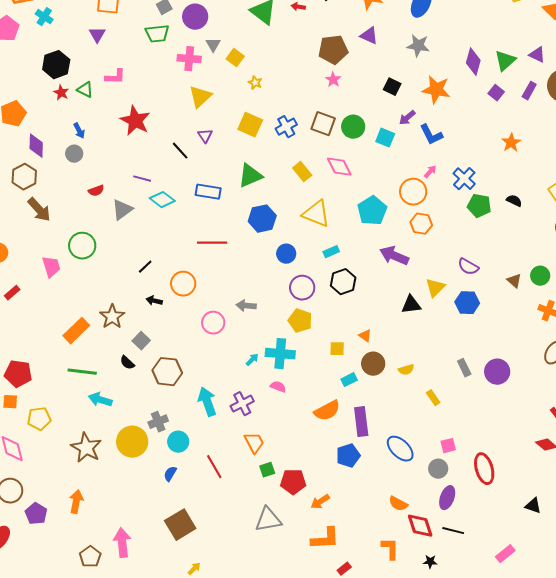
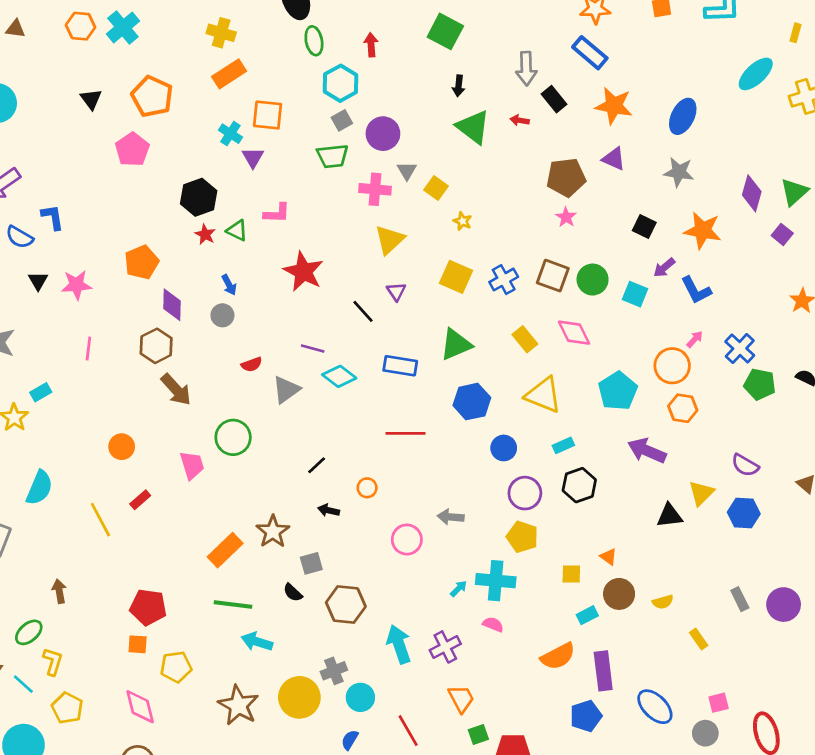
cyan cross: (44, 17) -> (230, 134), moved
orange circle: (183, 284) -> (367, 488), size x0.6
gray square: (141, 341) -> (311, 563), turned 30

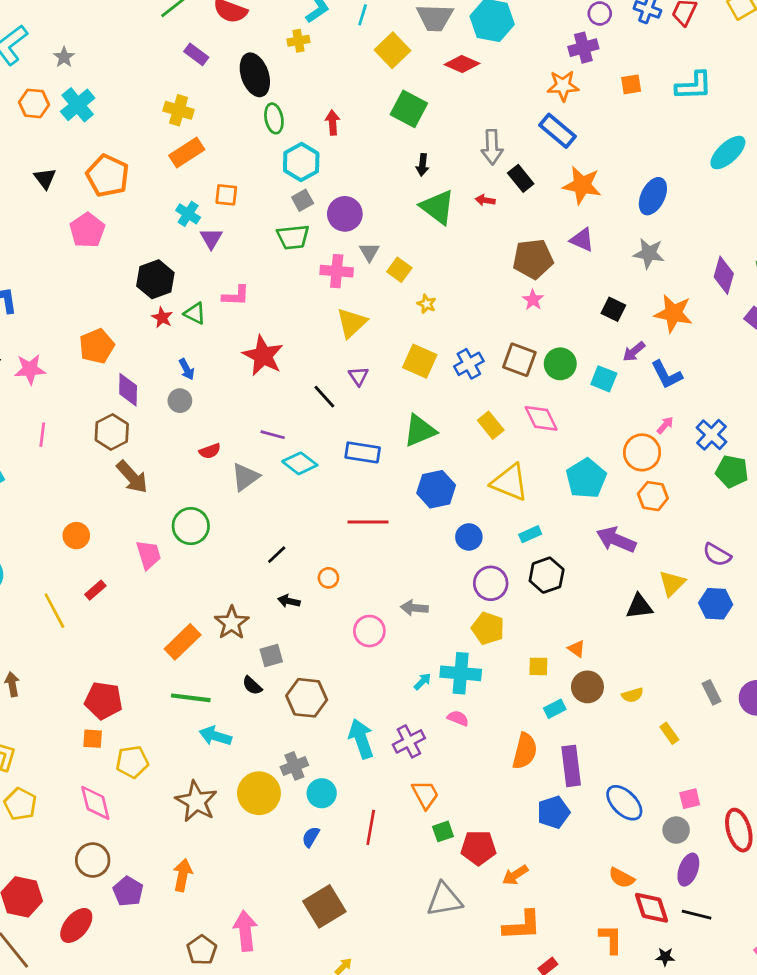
orange square: (268, 115) -> (226, 195), size x0.7
orange semicircle: (558, 656) -> (525, 751), turned -48
red line: (408, 731) -> (371, 827), turned 40

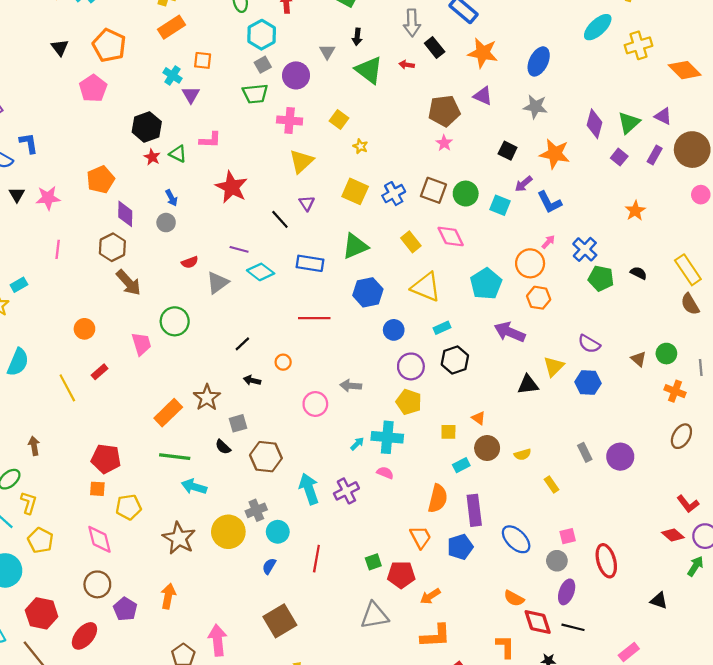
gray triangle: (369, 252) -> (327, 52), moved
orange trapezoid: (425, 795) -> (421, 537), moved

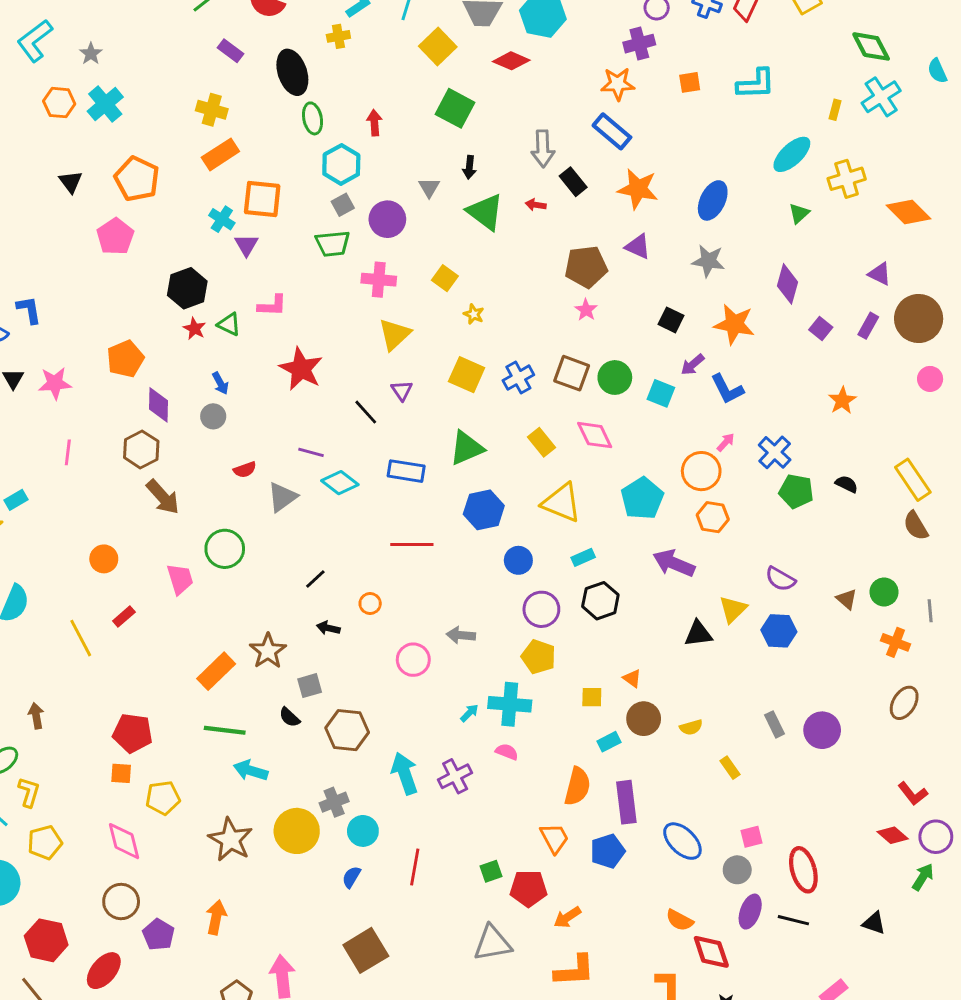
orange square: (203, 60) -> (262, 199), size x1.6
green triangle: (629, 123) -> (799, 213), moved, size x0.7
yellow pentagon: (40, 540) -> (45, 842), turned 30
black line: (573, 627) -> (793, 920), moved

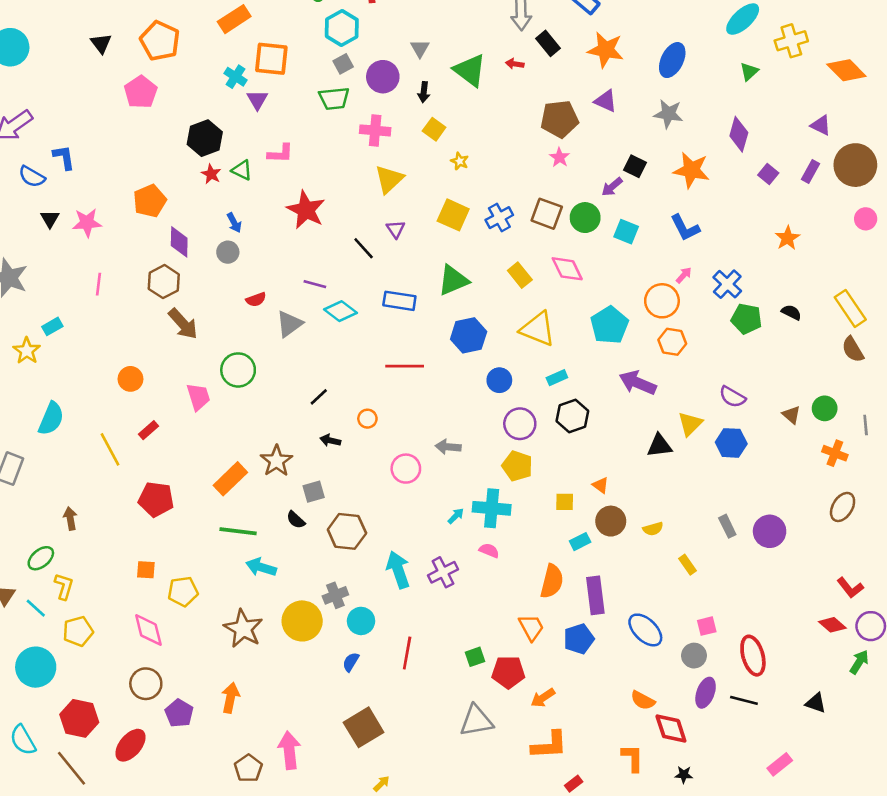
black arrow: (469, 167) -> (424, 92), moved
purple arrow: (693, 365) -> (612, 187), moved
red pentagon: (133, 733) -> (156, 499), moved

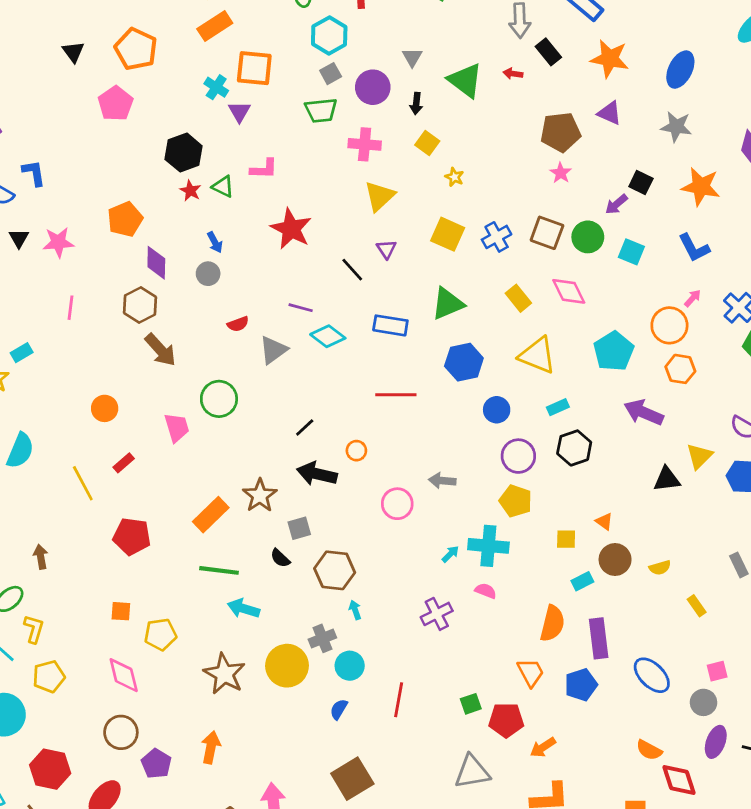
black arrow: (330, 440) -> (317, 474), size x1.8
cyan arrow: (398, 570) -> (355, 610), moved, size x0.5

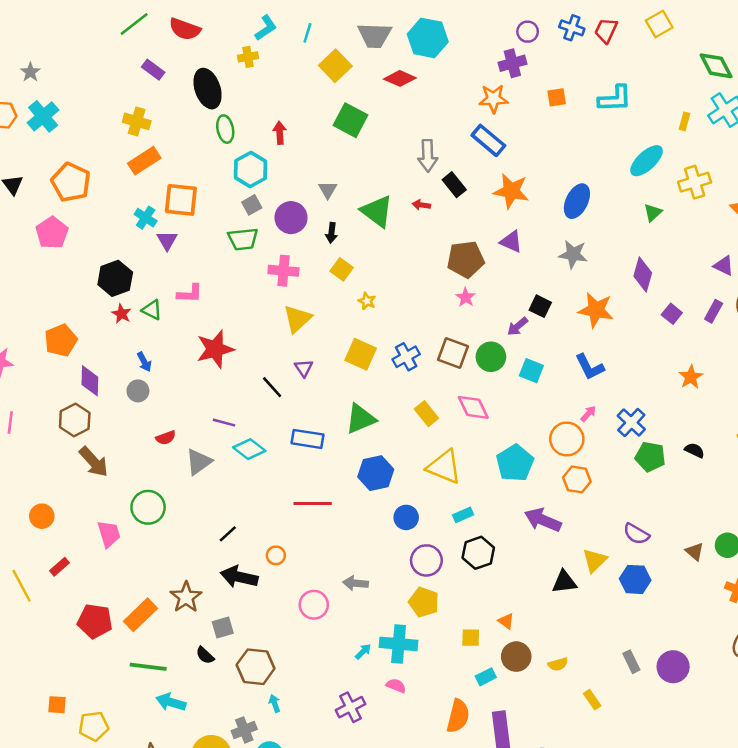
red star: (291, 229) -> (215, 349), turned 30
red pentagon: (132, 536) -> (95, 621), moved

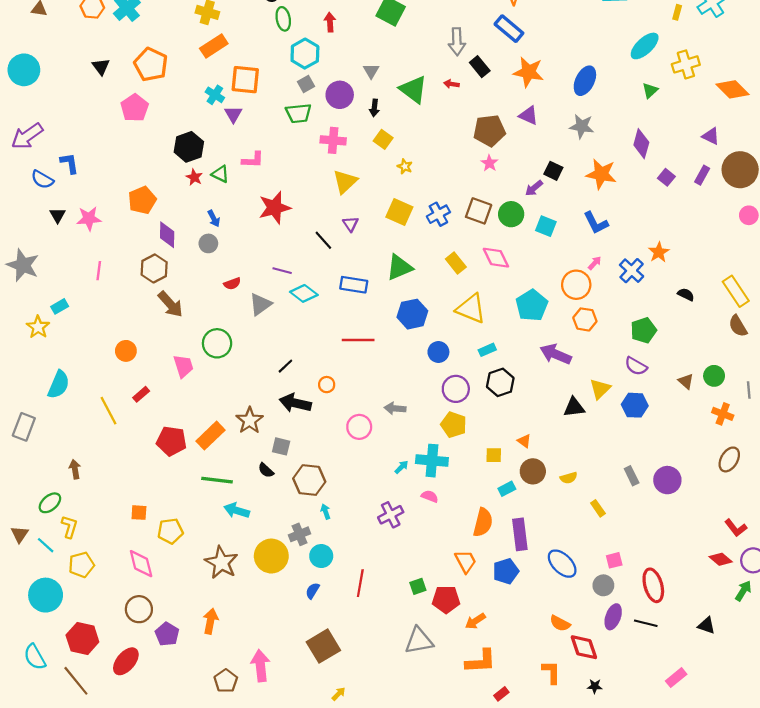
orange star: (691, 377) -> (659, 252), moved
green pentagon: (650, 457) -> (644, 330), moved, turned -30
gray square: (223, 627) -> (281, 446), turned 30

